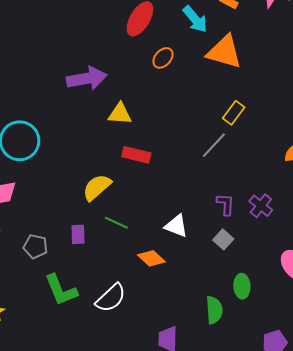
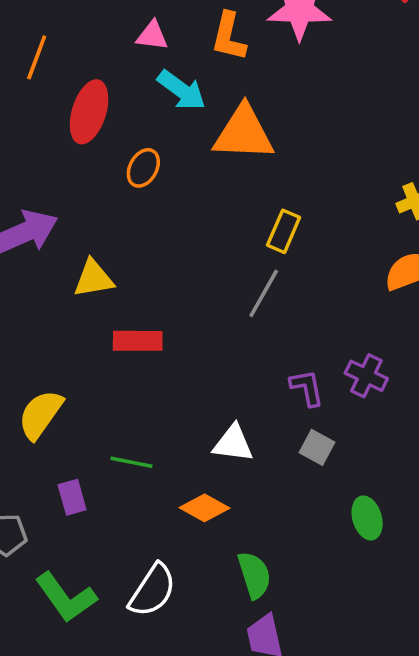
yellow semicircle: (97, 187) -> (40, 414), moved
green semicircle: (214, 310) -> (254, 575), moved

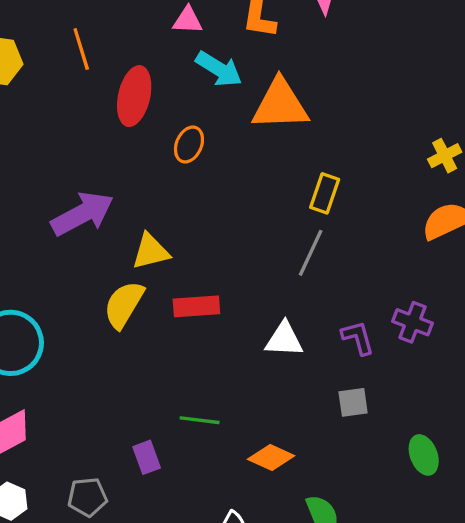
orange line: (37, 57) -> (81, 49), turned -33
yellow semicircle: (40, 414) -> (124, 305), moved
white triangle: (233, 443) -> (284, 339), moved
gray square: (317, 447) -> (353, 402), moved, turned -32

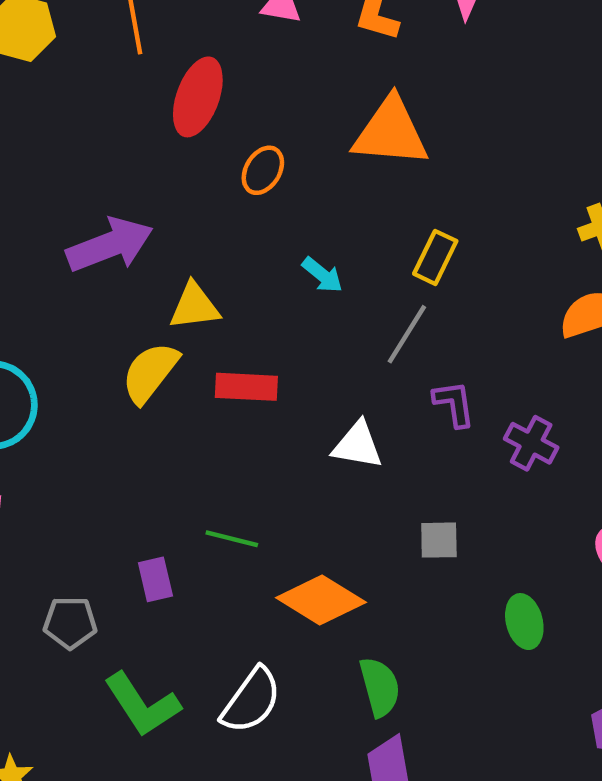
cyan arrow: (219, 69) -> (322, 275), moved, size x0.7
purple L-shape: (358, 338) -> (454, 404), moved
orange diamond: (271, 458) -> (321, 600), size x1.4

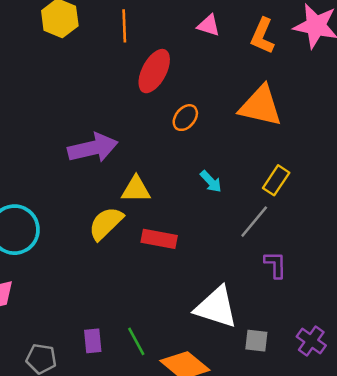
purple cross: (531, 443) -> (311, 341), moved
white triangle: (358, 445) -> (216, 307), moved, size x1.5
green line: (232, 539) -> (136, 341), moved, turned 40

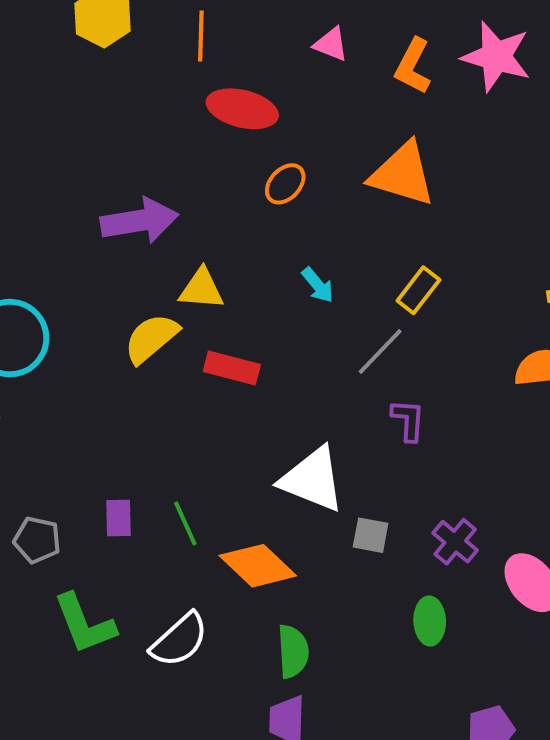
red ellipse: (154, 71) -> (242, 109), turned 72

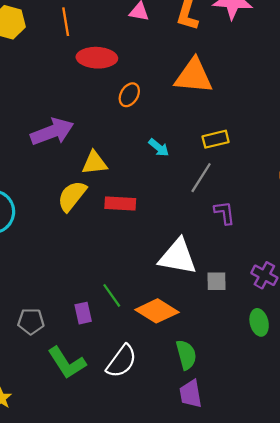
yellow rectangle: (418, 290) -> (216, 139), turned 50
purple rectangle: (119, 518) -> (83, 313), moved

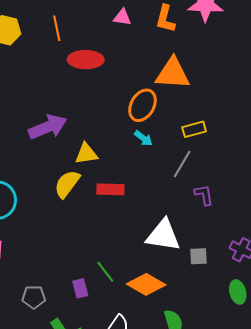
orange ellipse: (129, 95) -> (142, 105), moved, size x1.5

